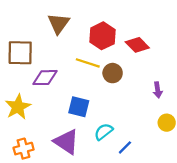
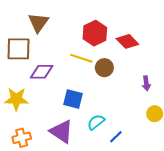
brown triangle: (58, 23) -> (38, 23), moved
yellow star: (18, 107) -> (16, 99), turned 30

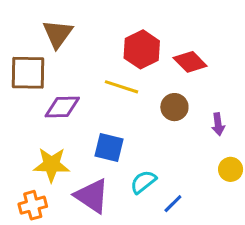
brown circle: (104, 68) -> (174, 107), moved
yellow star: (16, 99) -> (51, 165), moved

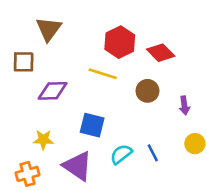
brown square: (28, 73) -> (24, 62), size x0.7
yellow star: (51, 165) -> (43, 140), size x0.7
blue line: (173, 204) -> (153, 153), moved, turned -72

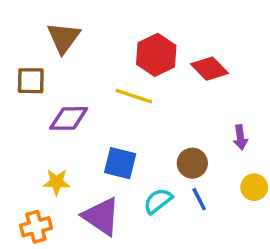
brown circle: (147, 91) -> (192, 163), moved

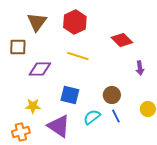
red hexagon: (156, 55) -> (75, 22), moved
purple arrow: (240, 137) -> (140, 68), moved

